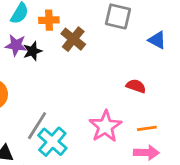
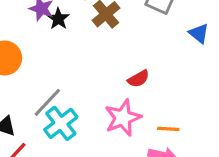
black star: (33, 51) -> (58, 19), turned -30
red semicircle: (136, 86) -> (139, 79), moved, turned 120

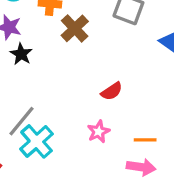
black star: (58, 19) -> (21, 54), moved
pink star: (123, 118) -> (99, 132), size x0.6

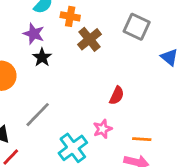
red semicircle: (112, 91) -> (117, 95), turned -36
cyan cross: (36, 141) -> (73, 148), moved

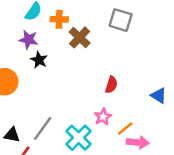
blue triangle: (169, 57) -> (159, 96), moved
gray line: (38, 115) -> (43, 128), moved
orange line: (142, 139) -> (125, 129), moved, turned -35

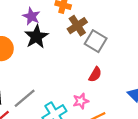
gray square: (121, 20) -> (96, 41), moved
black star: (39, 60) -> (36, 37), size x1.5

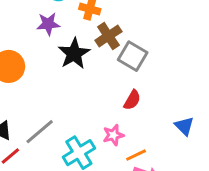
purple star: (31, 16) -> (48, 24), turned -30
black star: (36, 37) -> (74, 54), moved

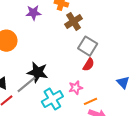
black star: (74, 54) -> (38, 72), moved, turned -30
gray square: (133, 56) -> (88, 46), moved

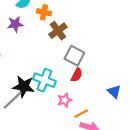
cyan cross: (52, 99) -> (44, 80), moved, turned -35

